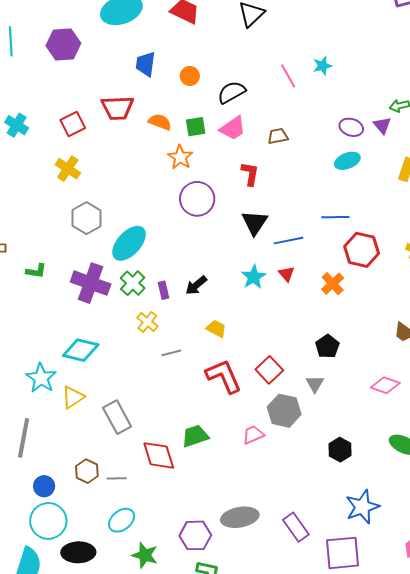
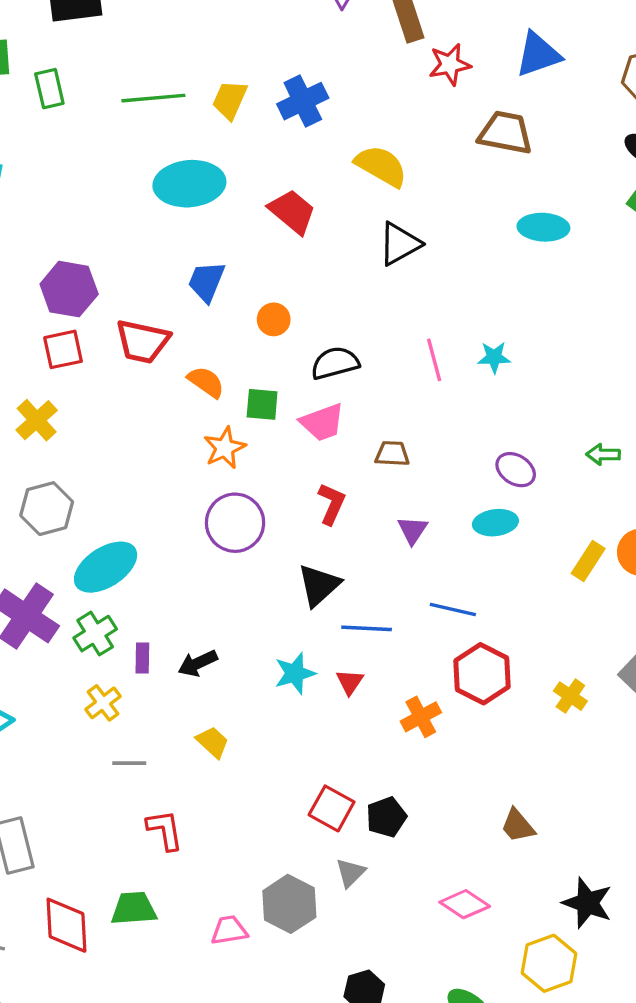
purple hexagon: (63, 45) -> (69, 289), moved
purple triangle: (382, 125) -> (413, 530), moved
red square: (269, 370) -> (332, 808), moved, turned -32
red L-shape: (224, 376) -> (165, 830), moved, size x0.7

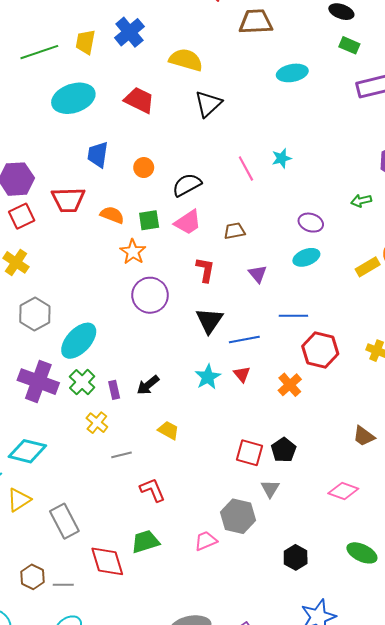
yellow rectangle: (588, 561) -> (368, 267), turned 40

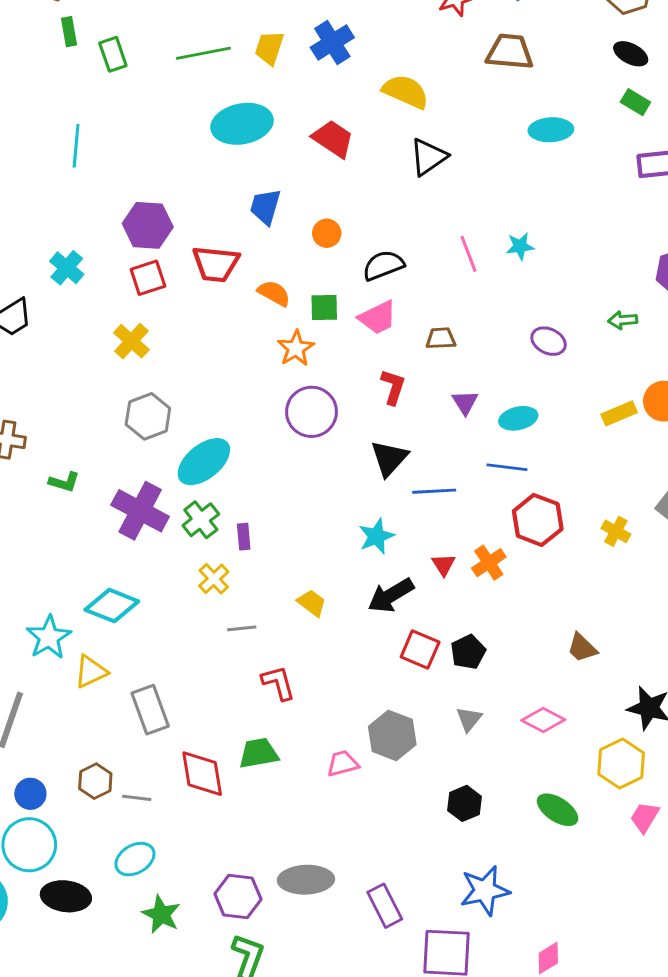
cyan ellipse: (306, 257) -> (518, 418), moved
red triangle: (242, 374) -> (444, 565), moved
black arrow: (148, 385) -> (391, 595), moved, size x1.4
gray triangle: (270, 489) -> (469, 719), moved

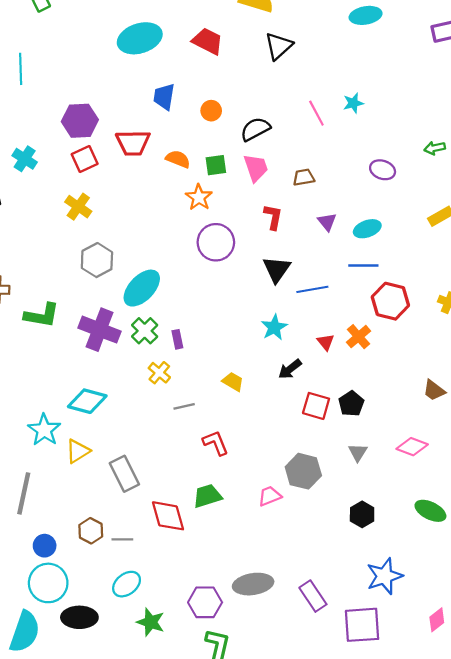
pink trapezoid: (378, 318) -> (256, 168), turned -76
green L-shape: (64, 482) -> (42, 315), size x1.6
black arrow: (391, 595) -> (290, 369), size x0.7

